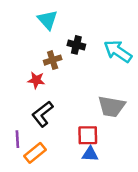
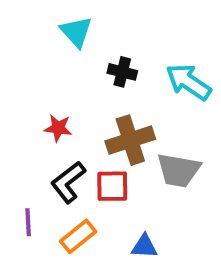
brown cross: (53, 60) -> (130, 140), moved, size x1.6
red square: (88, 135) -> (112, 186), moved
orange rectangle: (35, 153) -> (78, 236), moved

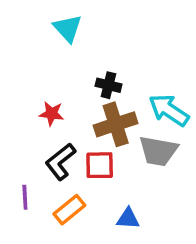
black cross: (122, 72) -> (108, 85), moved
cyan arrow: (188, 82) -> (169, 110), moved

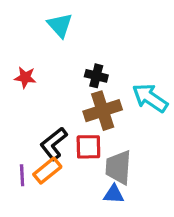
red star: (52, 114) -> (25, 77), moved
gray trapezoid: (158, 151) -> (118, 167), moved, turned 84
orange rectangle: (69, 210) -> (47, 171), moved

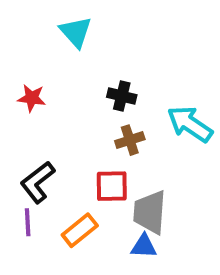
brown cross: (103, 111) -> (130, 140), size x0.6
black L-shape: (54, 144) -> (38, 182), moved
orange rectangle: (47, 171) -> (80, 230), moved

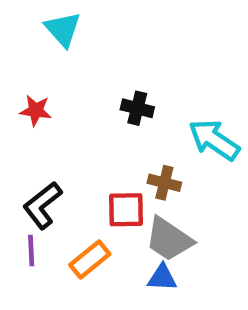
cyan triangle: (76, 32) -> (63, 29), moved
brown cross: (130, 140) -> (164, 183), moved, turned 32
gray trapezoid: (150, 212) -> (169, 239), turned -60

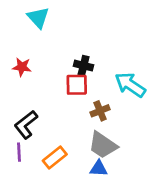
brown cross: (164, 183) -> (100, 111), turned -36
red square: (126, 210) -> (77, 85), moved

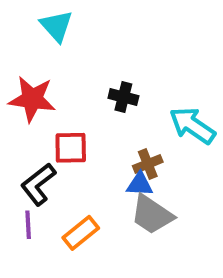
red star: (22, 67) -> (32, 99), size x1.6
red square: (77, 85) -> (71, 148), moved
blue triangle: (99, 168) -> (140, 184), moved

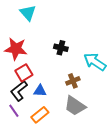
red square: (71, 148) -> (24, 73), moved, turned -30
blue triangle: (140, 184) -> (40, 91), moved
purple line: (28, 225) -> (14, 111), turned -32

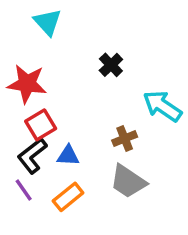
black cross: (61, 48) -> (111, 65), moved, turned 32

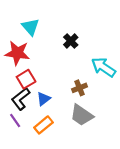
cyan triangle: (48, 22) -> (30, 27), moved
blue triangle: (68, 156) -> (44, 99), turned -40

